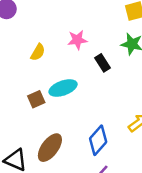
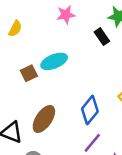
yellow semicircle: (38, 52) -> (15, 29), moved
black rectangle: (103, 63) -> (102, 37), moved

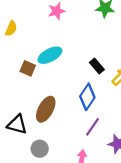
black rectangle: (102, 37) -> (97, 66), moved
brown square: (29, 73) -> (28, 68), turned -35

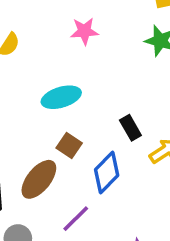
brown square: (28, 68) -> (69, 146), moved
purple line: (92, 127) -> (76, 219), moved

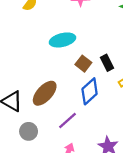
brown square: (69, 146) -> (83, 64), moved

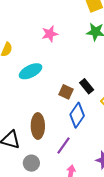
cyan ellipse: (62, 40) -> (31, 71), moved
brown ellipse: (45, 93) -> (38, 126), turned -30

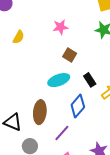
cyan ellipse: (31, 71) -> (59, 80), moved
brown square: (66, 92) -> (70, 55), moved

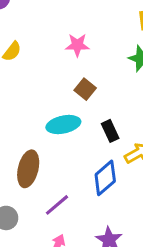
blue diamond: (78, 106) -> (105, 178), moved

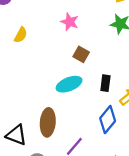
pink star: (77, 45) -> (70, 22), turned 30
black rectangle: (110, 131) -> (105, 83), turned 42

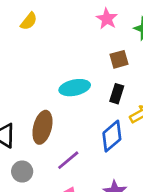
pink star: (70, 22) -> (107, 19), moved
brown square: (81, 54) -> (119, 59), moved, turned 35

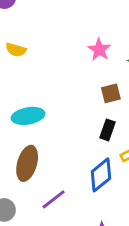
yellow semicircle: (29, 21) -> (16, 50), turned 66
cyan ellipse: (75, 88) -> (28, 116), moved

